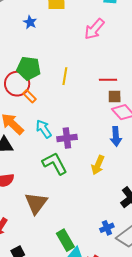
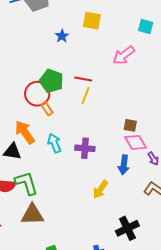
red line: (108, 80) -> (83, 79), moved
purple cross: (67, 138) -> (85, 148), moved
green L-shape: (55, 163) -> (26, 183), moved
brown triangle: (36, 203) -> (32, 215), turned 40

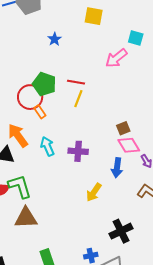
yellow square: (92, 21) -> (94, 16), moved
cyan square: (146, 27) -> (136, 38), moved
brown square: (130, 125) -> (123, 128), turned -32

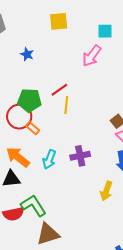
red line: (76, 82) -> (59, 90), turned -30
cyan arrow: (47, 146) -> (49, 159), turned -120

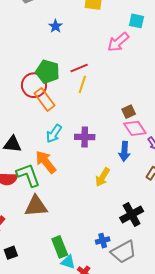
orange rectangle: (33, 128) -> (45, 99), size x1.6
orange arrow: (18, 157) -> (46, 162), moved

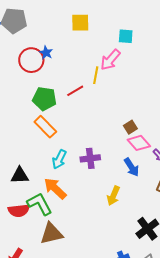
yellow line: (82, 84) -> (96, 75), moved
red circle: (34, 85) -> (31, 60), moved
blue arrow: (124, 151) -> (132, 167), turned -30

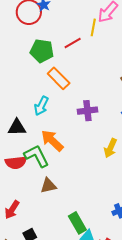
orange rectangle: (45, 127) -> (59, 78), moved
cyan arrow: (59, 159) -> (41, 106), moved
brown triangle: (51, 234) -> (48, 186), size x0.7

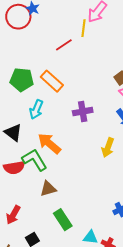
green pentagon: (42, 51) -> (22, 80), moved
black triangle: (17, 127) -> (13, 133), turned 42
green rectangle: (77, 223) -> (63, 220), moved

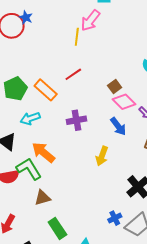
red line: (64, 45) -> (73, 74), moved
green pentagon: (22, 80) -> (15, 89), turned -30
cyan arrow: (36, 109) -> (30, 118), turned 48

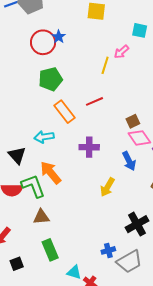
pink arrow: (90, 20) -> (121, 52), size x0.7
green pentagon: (15, 89) -> (51, 79), moved

